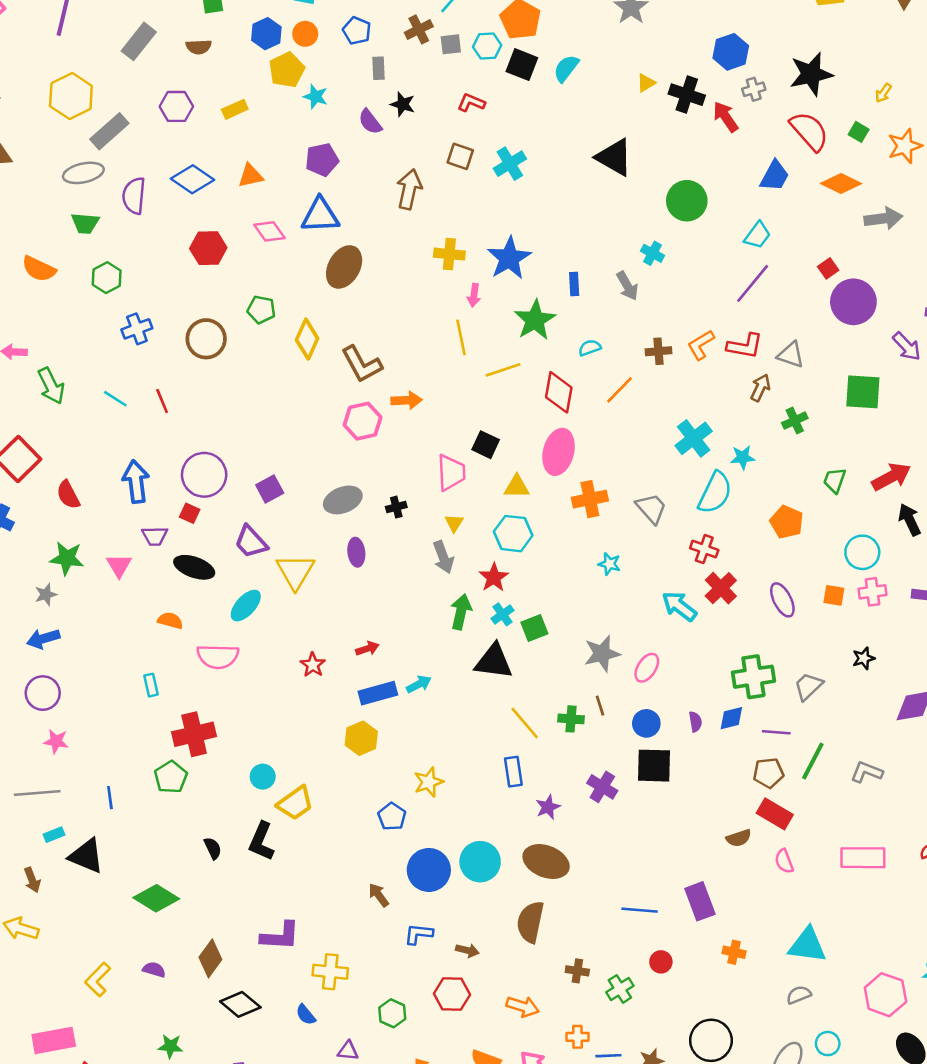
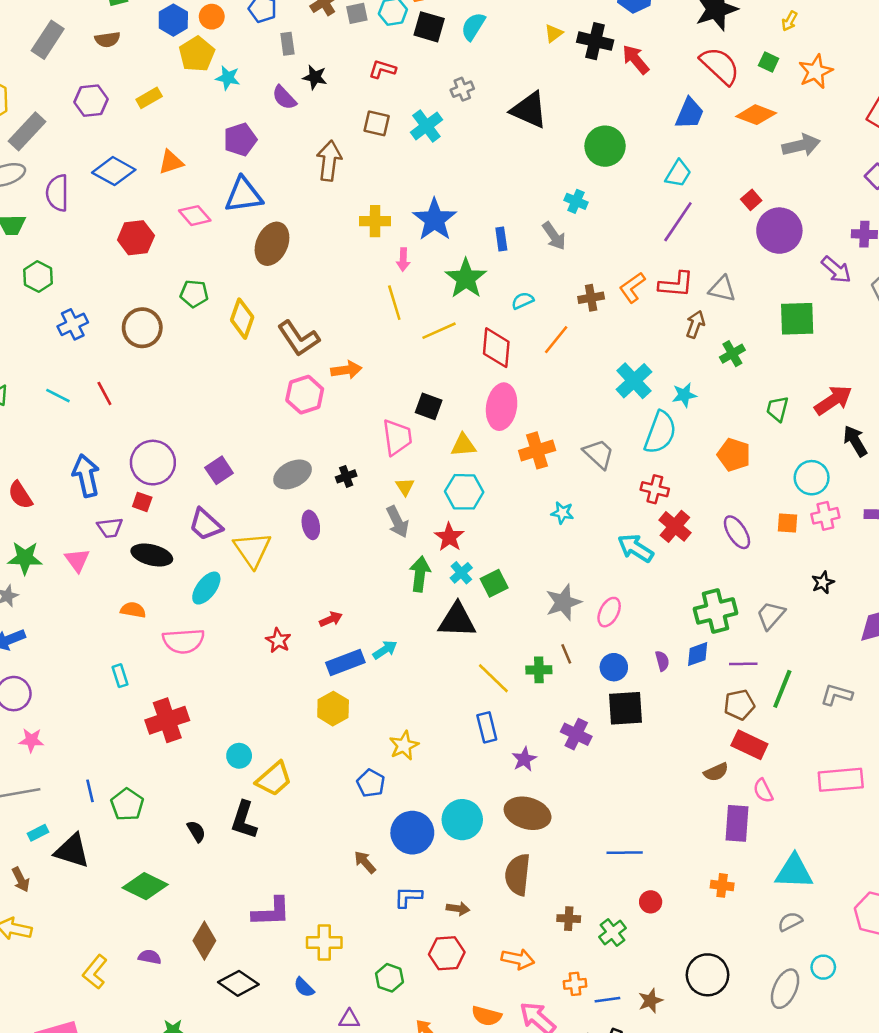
gray cross: (754, 89) -> (462, 89), moved
green pentagon: (171, 777) -> (127, 804), moved
purple rectangle: (700, 901) -> (737, 823), moved, turned 30

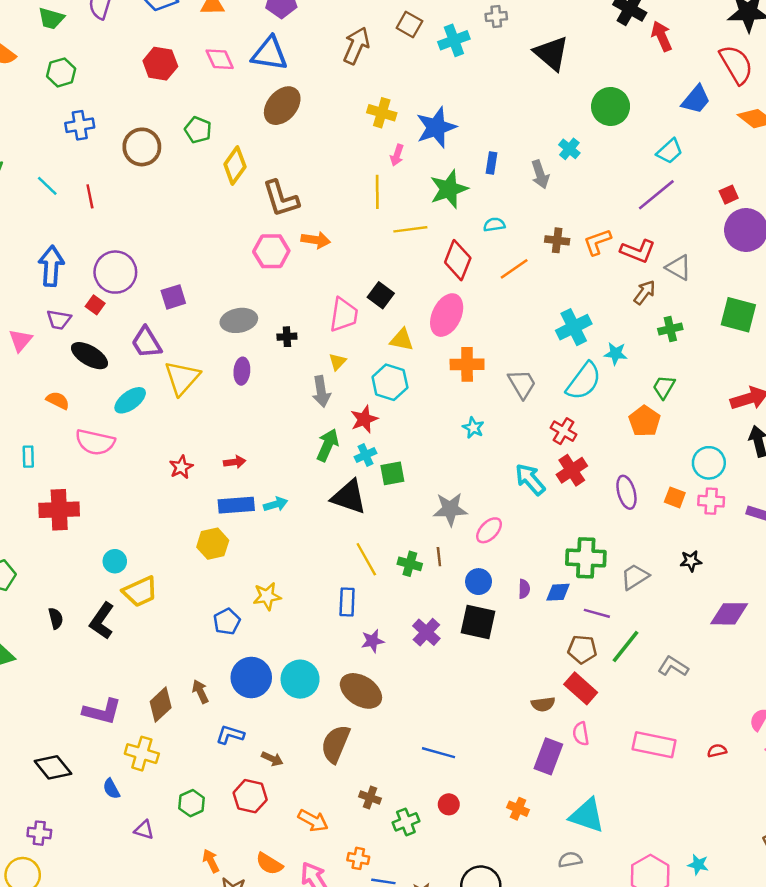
green trapezoid: (777, 409) -> (664, 387), moved
brown diamond: (204, 941) -> (161, 705), moved

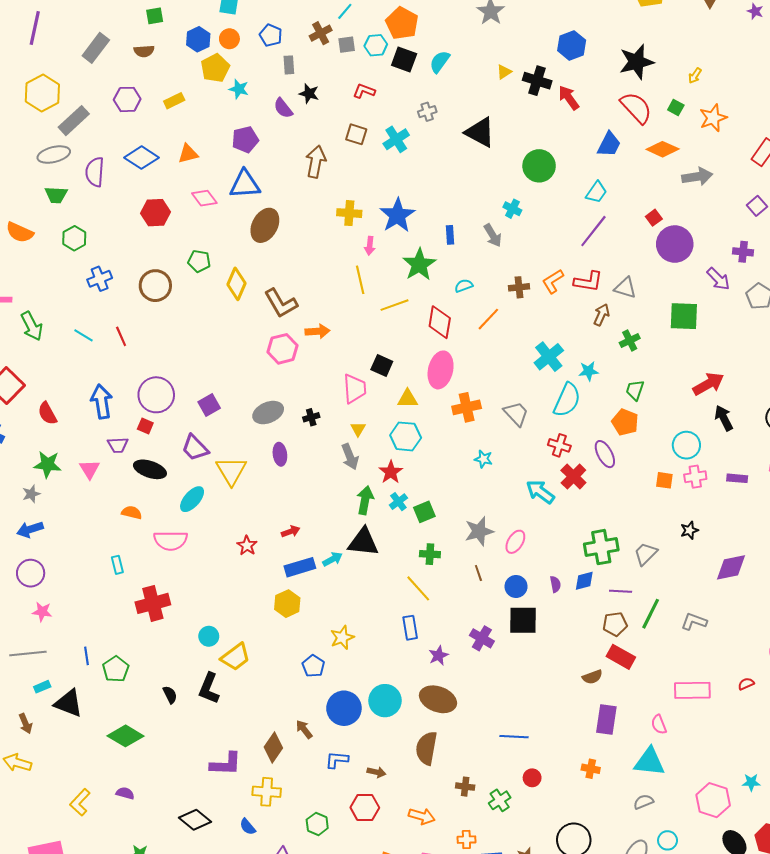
purple ellipse: (626, 492) -> (605, 454), moved
black triangle: (349, 497) -> (363, 542), moved
green cross: (410, 564) -> (430, 554), moved
pink semicircle: (581, 734) -> (659, 724), moved

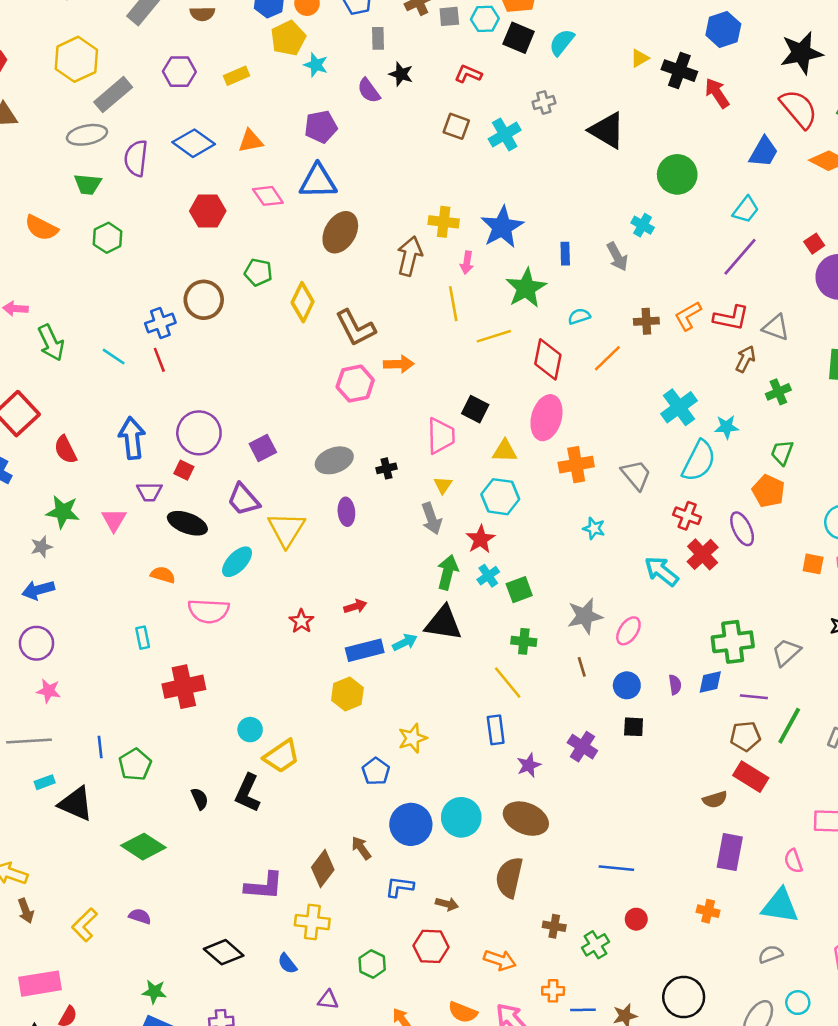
brown arrow: (316, 162) -> (410, 256), moved
blue cross: (100, 279) -> (160, 323), moved
black square: (523, 620) -> (634, 727), size x0.6
brown arrow: (25, 724) -> (26, 911), moved

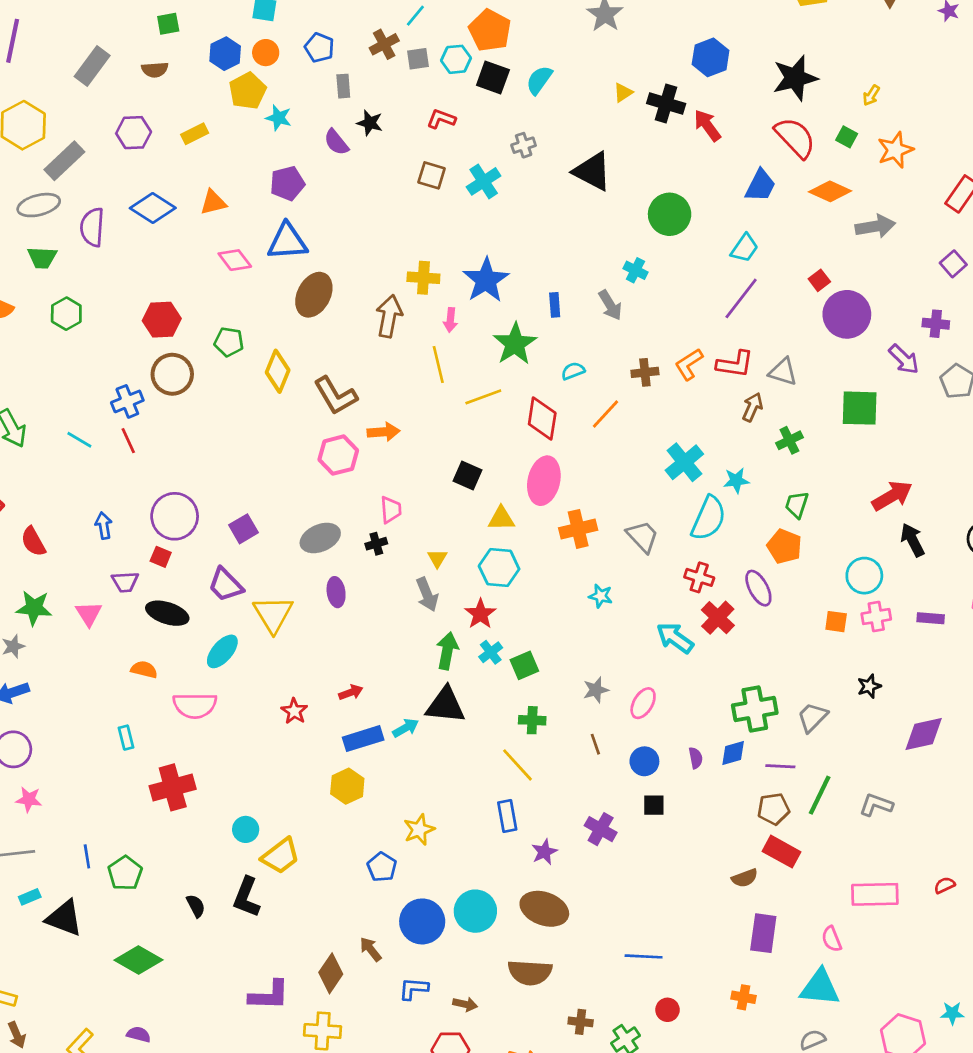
red hexagon: (208, 211) -> (162, 320), moved
pink trapezoid: (441, 436) -> (391, 510), moved, size x0.7
blue arrow: (132, 438) -> (104, 526), size x0.6
gray star: (585, 616) -> (596, 690), size x0.7
brown semicircle: (509, 877) -> (530, 972), turned -96

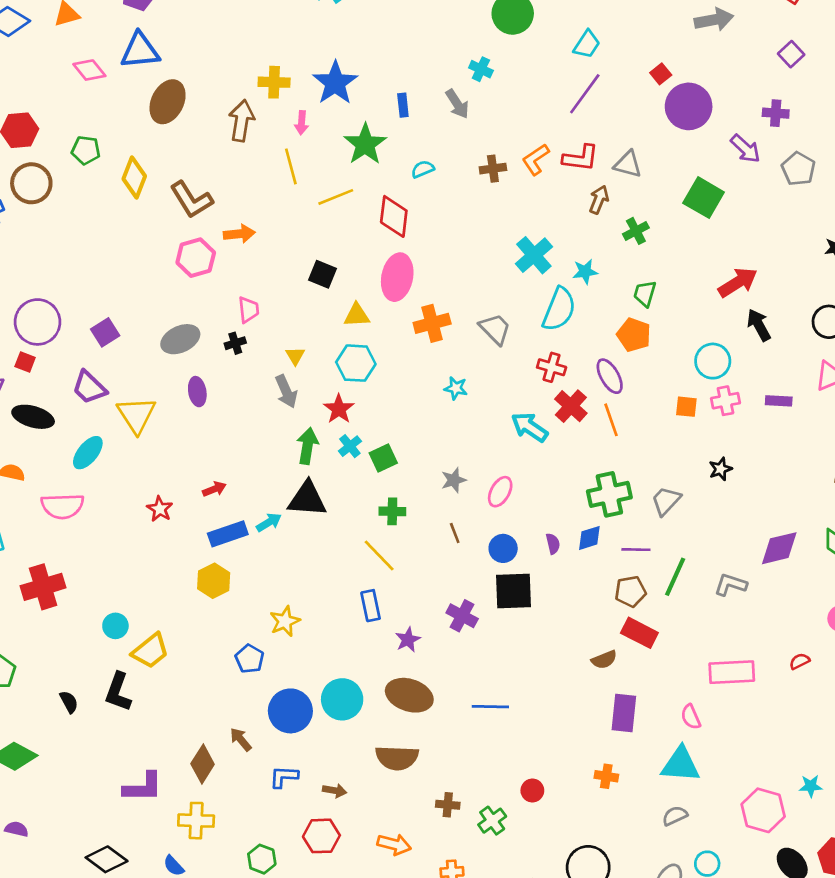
green square: (860, 408) -> (704, 198), turned 30
orange line: (605, 414) -> (611, 420), moved, turned -60
purple diamond: (924, 734) -> (779, 548), moved
black square: (654, 805) -> (514, 591), size x1.8
blue line: (644, 956) -> (490, 707), moved

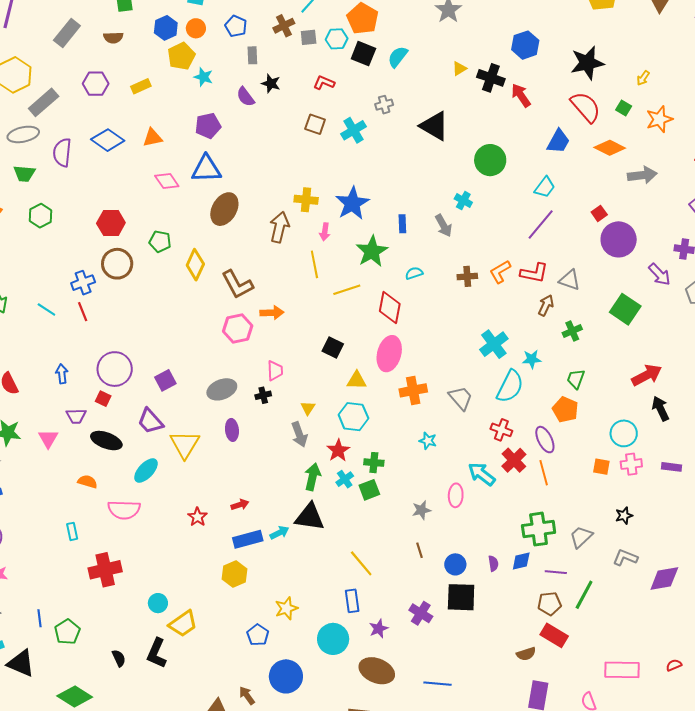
pink ellipse: (500, 492) -> (456, 495), moved, turned -30
green cross: (392, 511) -> (374, 463), moved
gray L-shape: (730, 585) -> (625, 558), moved
cyan circle: (342, 699) -> (333, 639), moved

